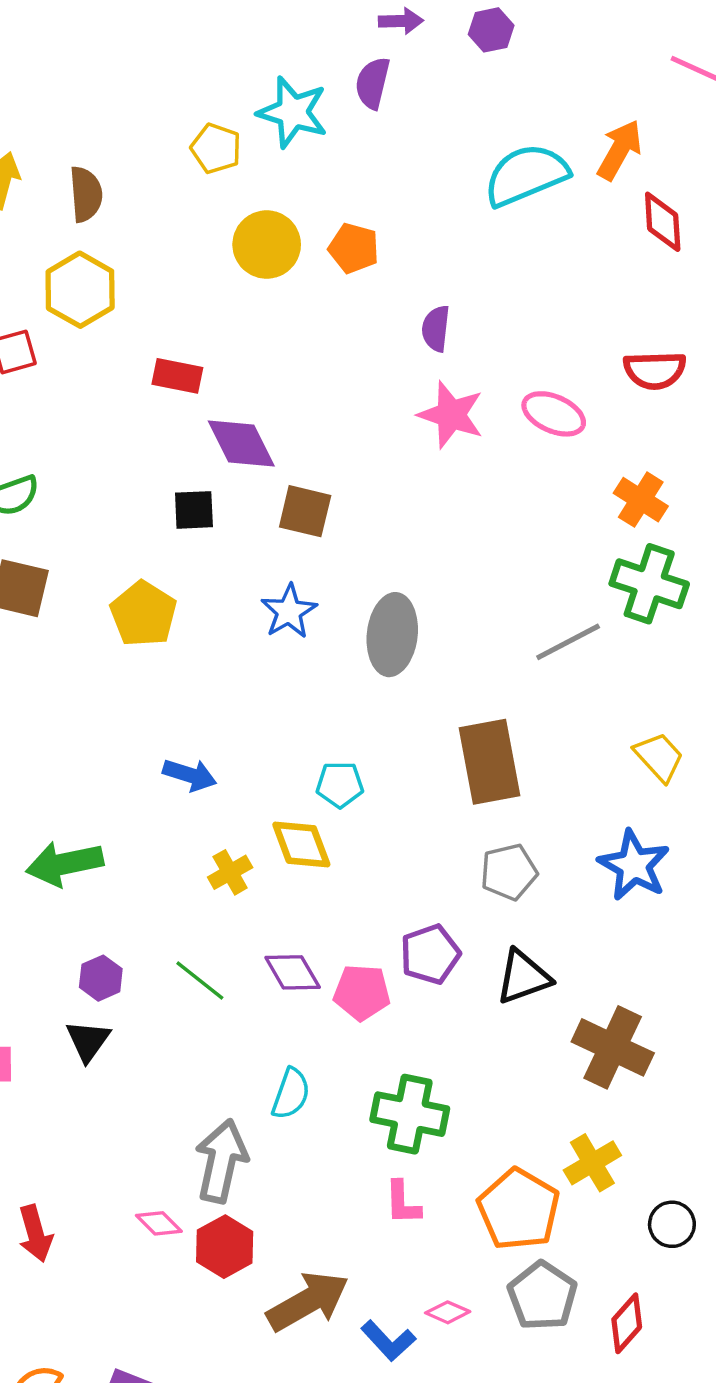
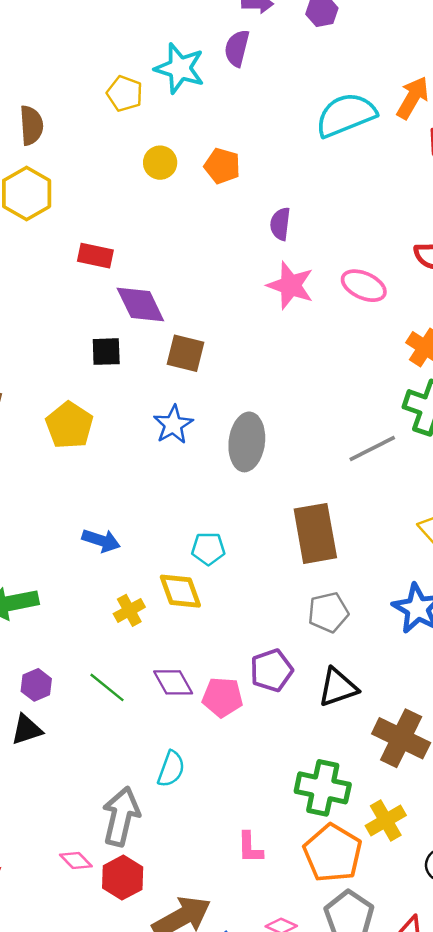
yellow circle: (267, 245) -> (160, 163), size x0.7
black triangle: (88, 1041) -> (27, 730), turned 36
green cross: (410, 1114) -> (323, 788), moved

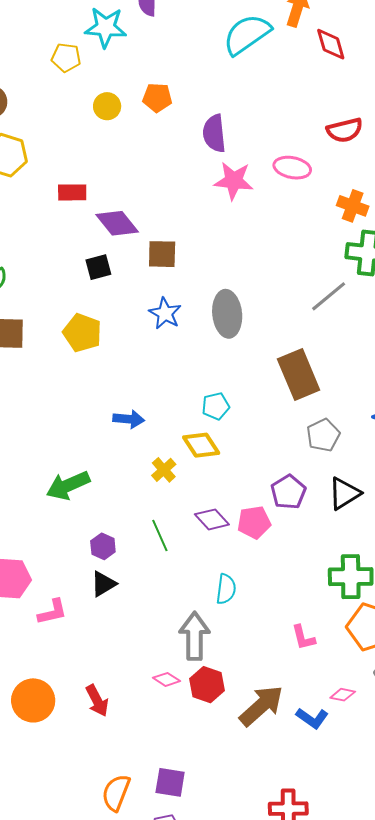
purple semicircle: (280, 224) -> (214, 133), size x1.4
green line: (107, 687) -> (160, 535), turned 40

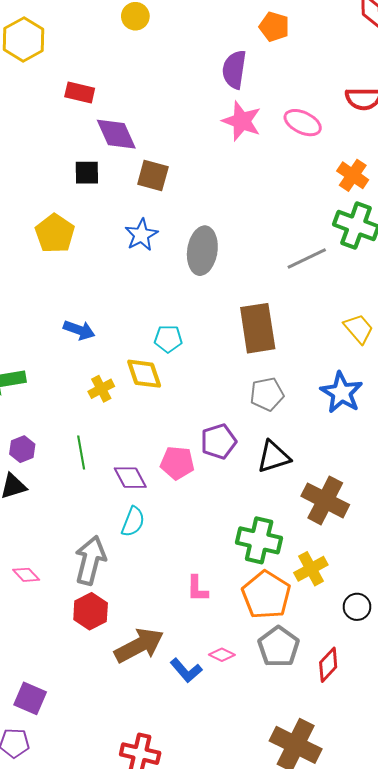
orange pentagon: (157, 98) -> (274, 27), moved
purple diamond: (212, 519) -> (130, 478), moved
pink diamond: (167, 679) -> (26, 575), moved

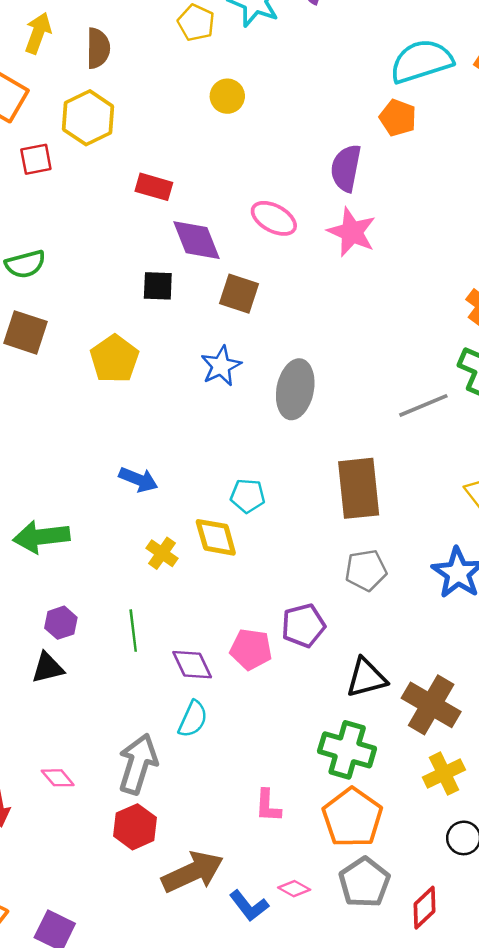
pink ellipse: (303, 123) -> (274, 218), moved
yellow cross: (101, 389) -> (162, 553), turned -30
black triangle: (273, 457) -> (366, 678), moved
yellow cross: (311, 569) -> (444, 774), moved

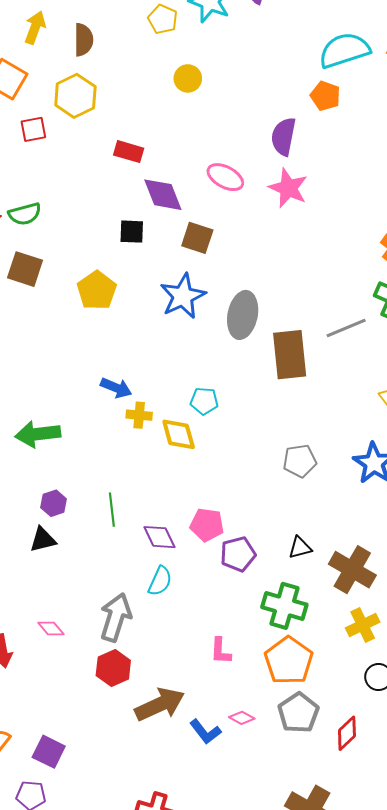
blue star: (221, 366) -> (183, 296), size x1.4
brown rectangle: (359, 488) -> (290, 355), moved
yellow cross: (162, 553) -> (139, 415), moved, turned -30
purple pentagon: (303, 626) -> (238, 554), moved
black triangle: (366, 678) -> (300, 548), size x0.7

